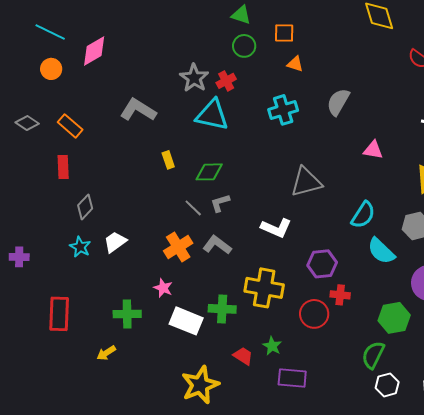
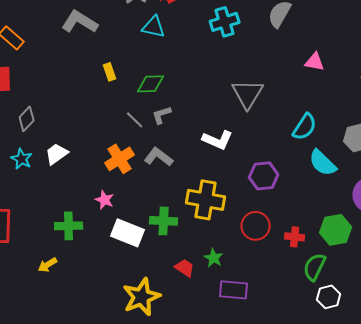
cyan triangle: (212, 115) -> (154, 27), size x0.7
gray triangle: (306, 182) -> (248, 94), turned -44
red cross: (340, 295) -> (295, 237), moved

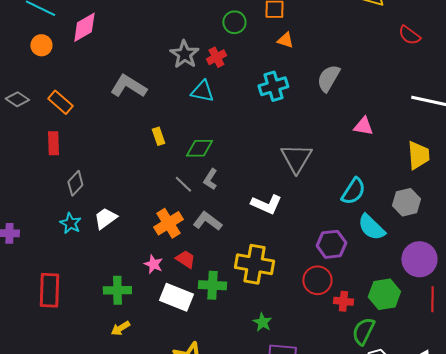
gray L-shape: (162, 115) -> (210, 179), turned -40
purple hexagon: (264, 176) -> (331, 244), moved
red circle: (256, 226) -> (317, 280), moved
yellow arrow: (48, 265) -> (120, 328), moved
red trapezoid: (185, 268) -> (185, 259), moved

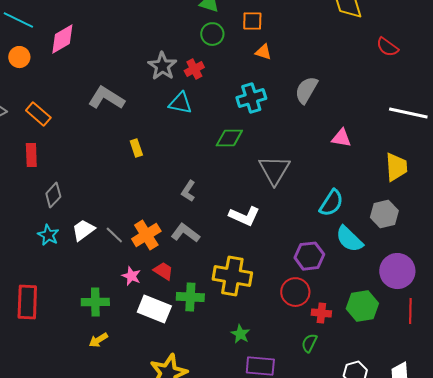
green diamond: (199, 148) -> (229, 138), moved
gray line: (183, 184) -> (114, 235), moved
green semicircle: (363, 331) -> (309, 343), moved, size x0.7

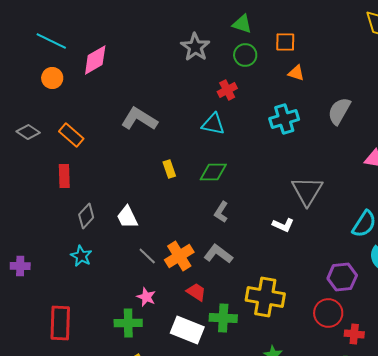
gray star: (162, 66) -> (195, 47), moved
green diamond: (229, 138) -> (213, 172), moved
white L-shape: (244, 216) -> (283, 225), moved, size x0.7
white trapezoid: (83, 230) -> (127, 217), moved, turned -80
pink star: (131, 276) -> (146, 297), moved

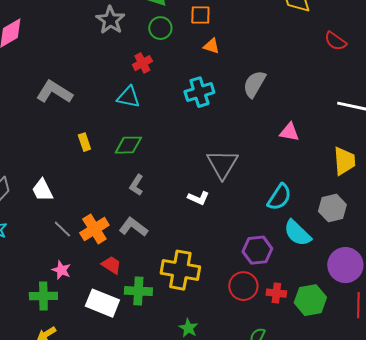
red cross: (354, 334) -> (276, 293), moved

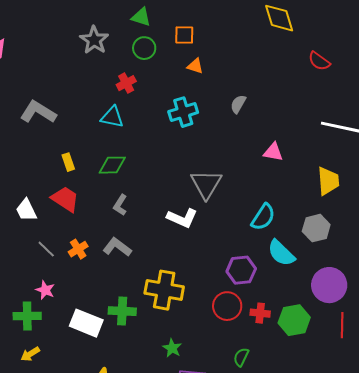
gray semicircle: (254, 84) -> (238, 104), size x0.7
white L-shape: (198, 198) -> (182, 218), size x1.4
orange cross: (94, 229) -> (78, 249), size x0.7
red trapezoid: (111, 265) -> (65, 199), moved, size x1.4

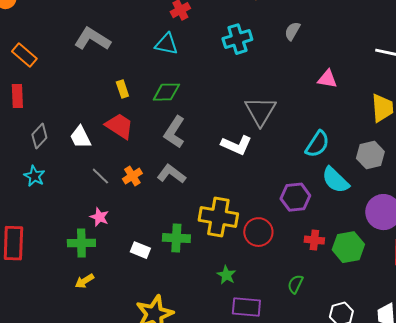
gray L-shape: (120, 205) -> (174, 132), size x1.5
red circle: (227, 306) -> (258, 232), moved
white rectangle: (86, 323) -> (140, 250), size x0.6

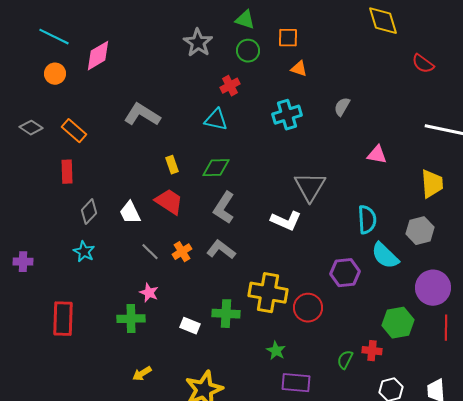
cyan semicircle: (317, 144) -> (367, 220), turned -36
red cross: (314, 240) -> (372, 351), moved
yellow arrow: (84, 281) -> (142, 374), moved

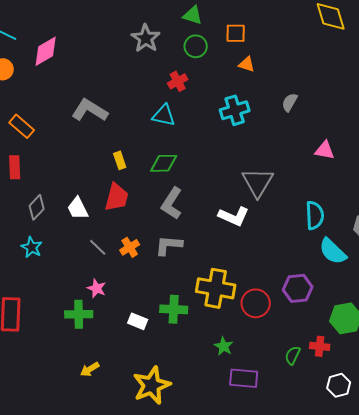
red trapezoid: (169, 202) -> (117, 197), turned 72
gray L-shape: (221, 250) -> (169, 245), turned -32
purple hexagon: (345, 273) -> (298, 288), moved

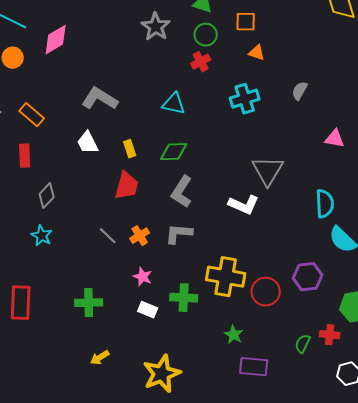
red cross: (178, 81) -> (201, 62), moved
white trapezoid: (78, 208) -> (88, 143), moved
pink star: (97, 288) -> (143, 277), moved

